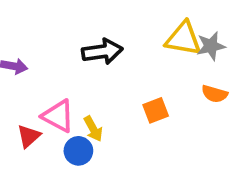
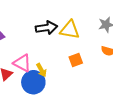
yellow triangle: (183, 39) -> (70, 30), moved
blue circle: (78, 151) -> (33, 82), size x1.5

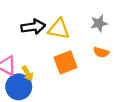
orange square: (76, 60) -> (65, 62), size x1.5

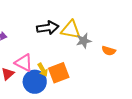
gray star: (99, 23) -> (84, 41), moved
orange square: (65, 62) -> (59, 73), moved

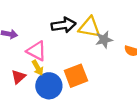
pink triangle: (24, 63) -> (37, 51), moved
yellow arrow: (43, 70) -> (38, 68), moved

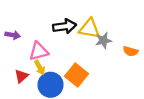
pink triangle: (37, 51) -> (39, 51), turned -42
orange square: (76, 76) -> (76, 75), turned -30

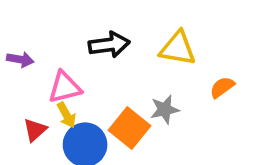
yellow triangle: (89, 29) -> (178, 48), moved
gray star: (103, 40) -> (165, 109), moved
orange semicircle: (131, 51) -> (222, 87), turned 128

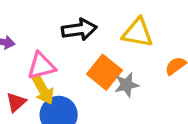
yellow arrow: (66, 115) -> (43, 90), size x1.4
orange square: (129, 128) -> (104, 72), moved

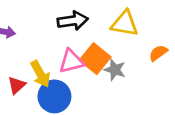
pink triangle: (41, 66) -> (71, 61), moved
gray star: (127, 85) -> (115, 70), turned 30

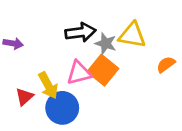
gray star: (115, 70) -> (106, 43), moved

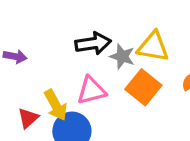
orange square: (103, 70) -> (143, 87), moved

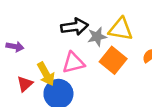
purple arrow: (15, 56) -> (15, 47), moved
gray star: (122, 56) -> (97, 37), turned -30

